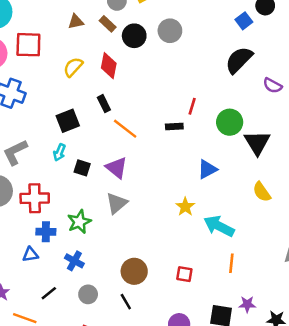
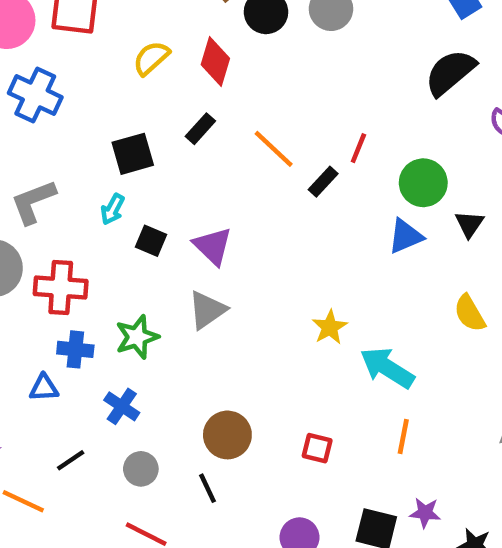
black rectangle: (104, 104) -> (200, 129), turned 63
black rectangle: (174, 127) -> (323, 182), turned -49
orange line: (125, 129) -> (274, 149), moved
black triangle: (257, 143) -> (469, 224), size x0.6
blue triangle: (207, 169) -> (406, 236), moved

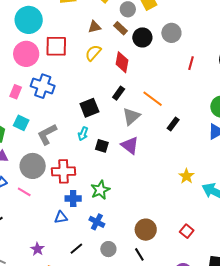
yellow semicircle: (151, 58) -> (93, 53), moved
red line: (358, 148) -> (191, 63), moved
black rectangle: (323, 182) -> (173, 124), moved
gray triangle: (207, 310) -> (131, 116), moved
red square: (317, 448) -> (187, 231), turned 32

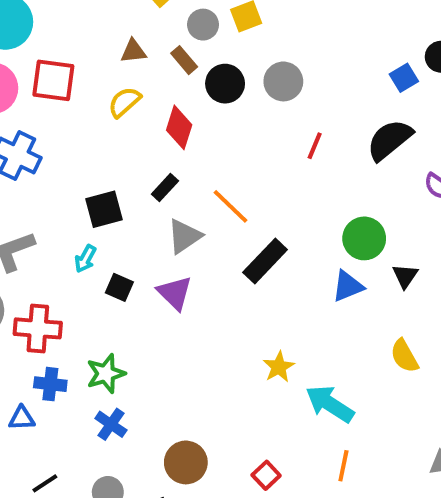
black rectangle: (173, 124) -> (265, 261), size x1.6
blue cross: (97, 222) -> (111, 424), moved

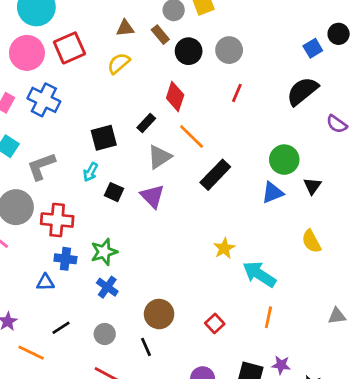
red square: (53, 80) -> (69, 48), turned -32
red diamond: (179, 127) -> (175, 97), moved
red line: (315, 146) -> (237, 93), moved

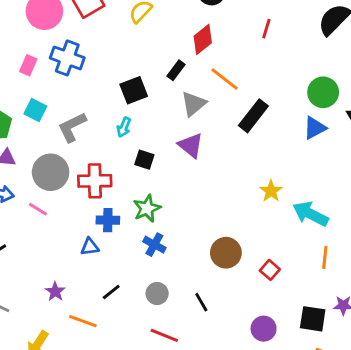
red diamond: (175, 97) -> (203, 39), turned 40
black square: (114, 192) -> (144, 160), moved
brown circle: (159, 314) -> (226, 253), moved

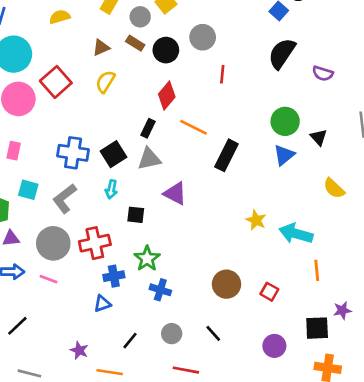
blue cross: (67, 58) -> (73, 153), moved
gray triangle: (194, 104) -> (149, 159), moved, turned 40

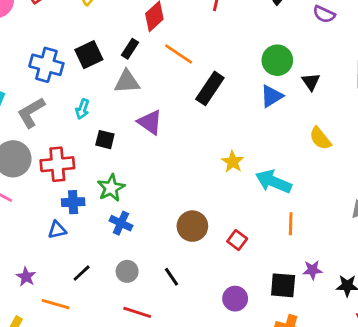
black square: (113, 154) -> (89, 55), moved

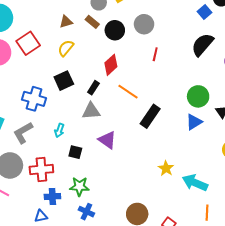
black square: (89, 55) -> (64, 81), moved
green star: (111, 188) -> (79, 186), turned 30

